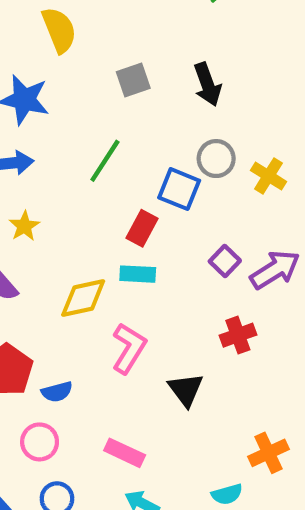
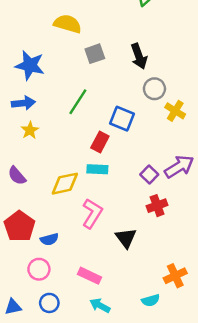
yellow semicircle: (59, 30) -> (67, 24), moved, turned -52
gray circle: (216, 159) -> (154, 89), moved
yellow star: (24, 226) -> (30, 130), moved
purple square: (225, 261) -> (149, 174), moved

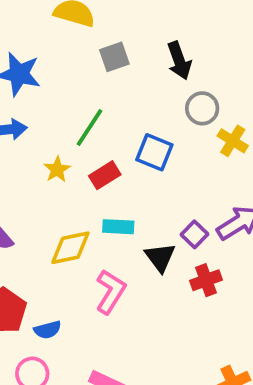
yellow star: (30, 130) -> (57, 169), moved
red rectangle: (100, 142) -> (105, 175), moved, turned 30
black triangle: (126, 238) -> (160, 257), moved

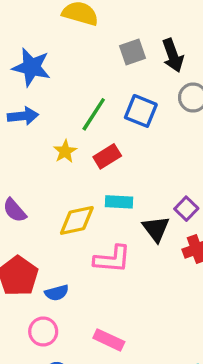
gray square: (114, 57) -> (132, 52), moved
blue square: (154, 152) -> (141, 111), moved
pink L-shape: (111, 292) -> (112, 259), turned 63

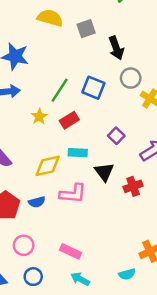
gray square: (132, 52) -> (86, 29), moved
purple square: (186, 209) -> (116, 136), moved
blue semicircle: (57, 293) -> (37, 202), moved

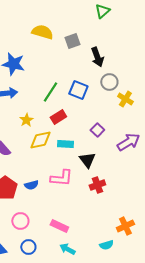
yellow star: (39, 117) -> (26, 120), moved
yellow diamond: (48, 166) -> (40, 140), moved
red cross: (133, 186) -> (97, 185), moved

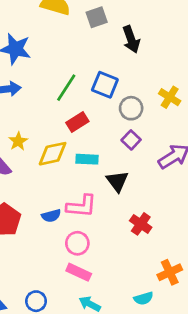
gray circle: (109, 82) -> (131, 108), moved
yellow star: (26, 120) -> (18, 141), moved
blue semicircle: (31, 185) -> (51, 216), moved
red cross: (97, 185) -> (141, 224), moved, turned -35
pink circle: (20, 221) -> (77, 243), moved

